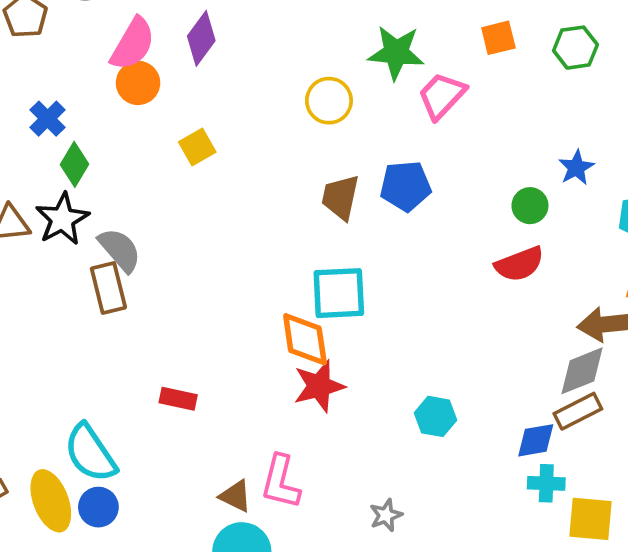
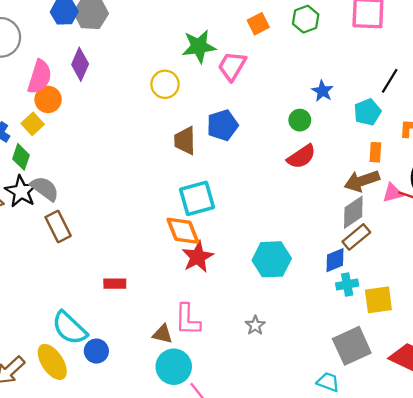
yellow square: (197, 147) -> (33, 124), moved
gray semicircle: (120, 250) -> (45, 189), moved
cyan hexagon: (435, 416) -> (272, 259), size x1.5
blue circle: (98, 507) -> (96, 351), moved

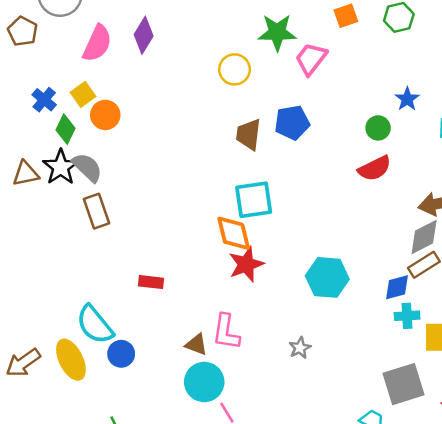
orange circle: (48, 99) -> (105, 115), moved

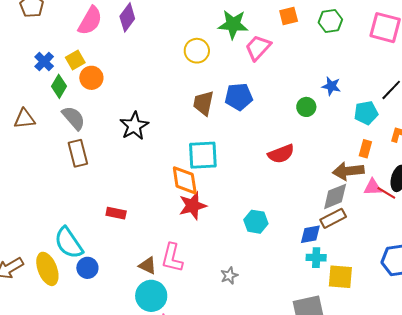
blue star: (407, 99) -> (331, 86), turned -30
black star: (61, 167) -> (134, 126), moved
red semicircle: (375, 168) -> (281, 154), moved
cyan hexagon: (327, 277) -> (256, 222), size x0.7

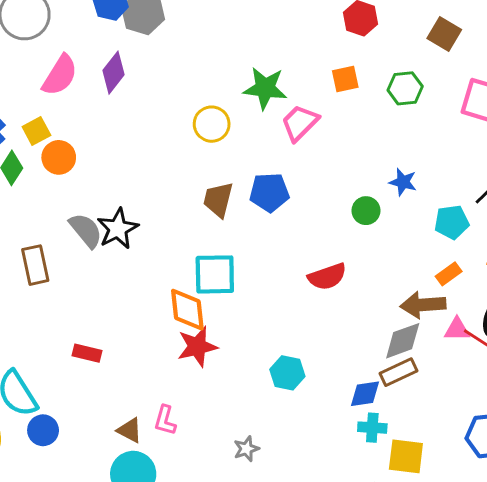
gray semicircle: (74, 118) -> (86, 230), moved
orange rectangle: (365, 149) -> (449, 274), turned 36
pink L-shape: (172, 258) -> (165, 420), size x0.7

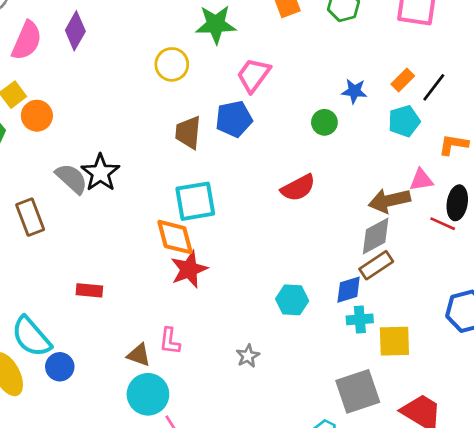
pink trapezoid: (300, 123) -> (254, 75), moved
orange rectangle: (449, 274) -> (403, 80), moved
pink triangle: (457, 329) -> (421, 180), moved
cyan hexagon: (287, 373) -> (292, 300), moved

